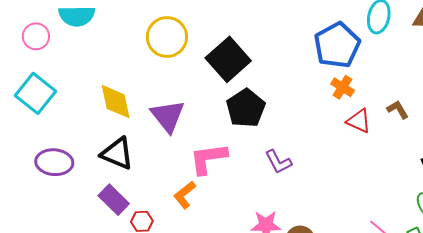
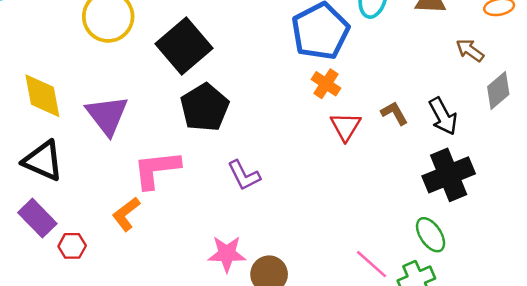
red triangle: (359, 121) -> (346, 126), turned 36

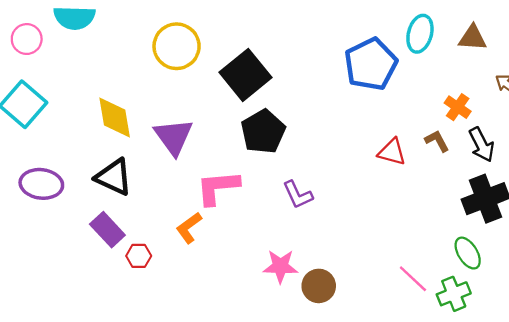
orange cross: (326, 84) -> (458, 107), moved
red triangle: (346, 126) -> (392, 152), turned -48

